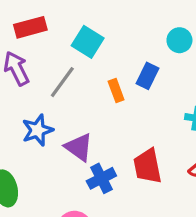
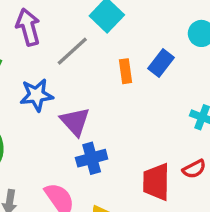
red trapezoid: (148, 166) -> (156, 182), moved

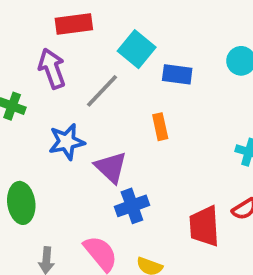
blue rectangle: (161, 63) -> (177, 74), moved, turned 64
orange rectangle: (126, 71) -> (160, 127), moved

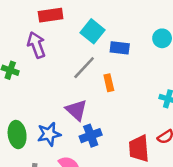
gray line: (102, 91) -> (84, 68), moved
blue star: (67, 142) -> (49, 134), moved

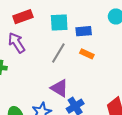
cyan square: (93, 31) -> (59, 23), turned -30
orange rectangle: (109, 83) -> (87, 54), moved, turned -40

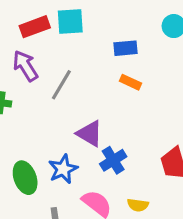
cyan square: (59, 23) -> (70, 21), moved
gray line: (58, 53) -> (61, 85), moved

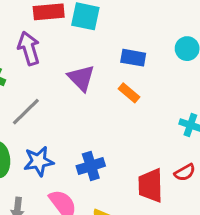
gray line: (61, 85) -> (26, 112), moved
purple triangle: (90, 133) -> (81, 78), moved

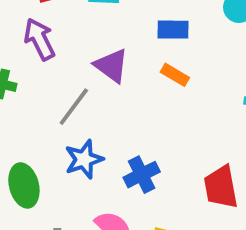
gray line: (26, 112) -> (74, 107), moved
blue star: (39, 161) -> (84, 159), moved

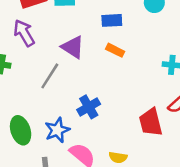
blue star: (84, 159) -> (57, 130), moved
blue cross: (142, 175) -> (89, 107), moved

